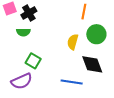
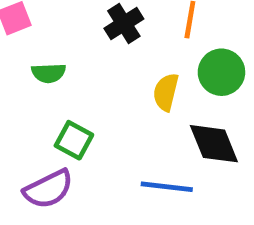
black cross: (29, 13) -> (124, 24), moved

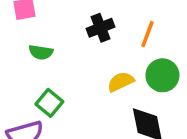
yellow semicircle: (166, 92) -> (121, 82), turned 40

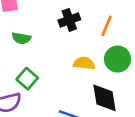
yellow semicircle: (121, 82) -> (84, 63), turned 30

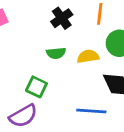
green semicircle: (21, 38) -> (56, 53), moved

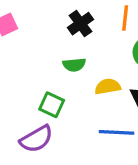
yellow semicircle: (88, 56) -> (108, 87), moved

